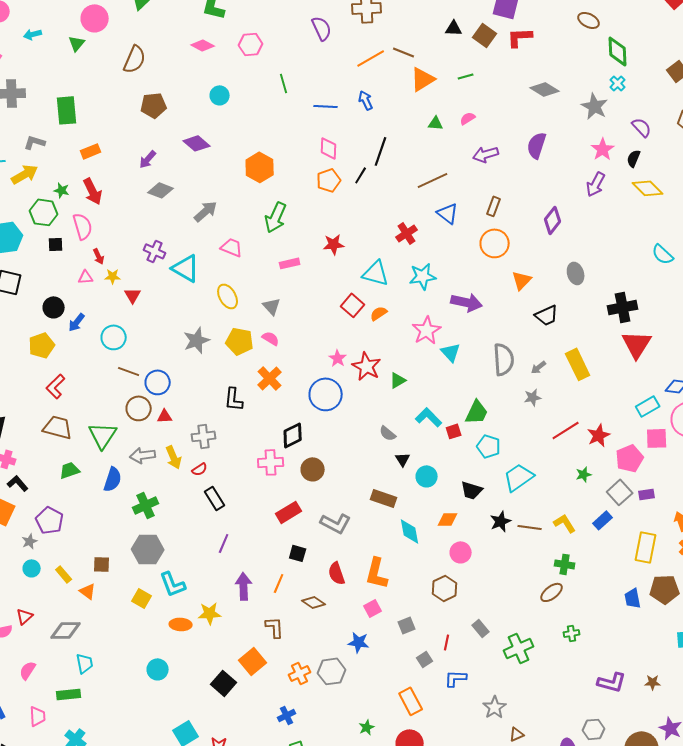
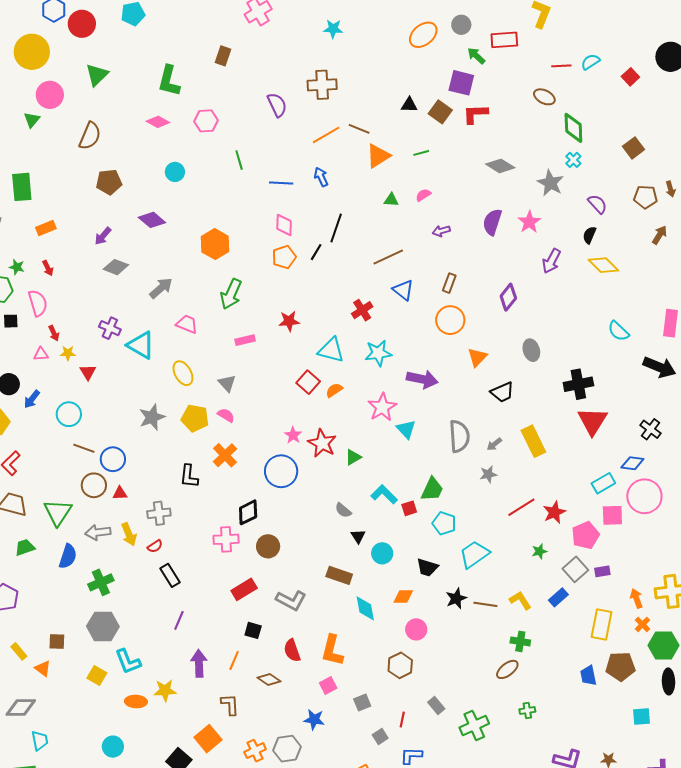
pink star: (603, 149) -> (529, 222), moved
purple arrow: (486, 154) -> (441, 231), size x0.7
red arrow: (93, 191) -> (48, 268), size x0.6

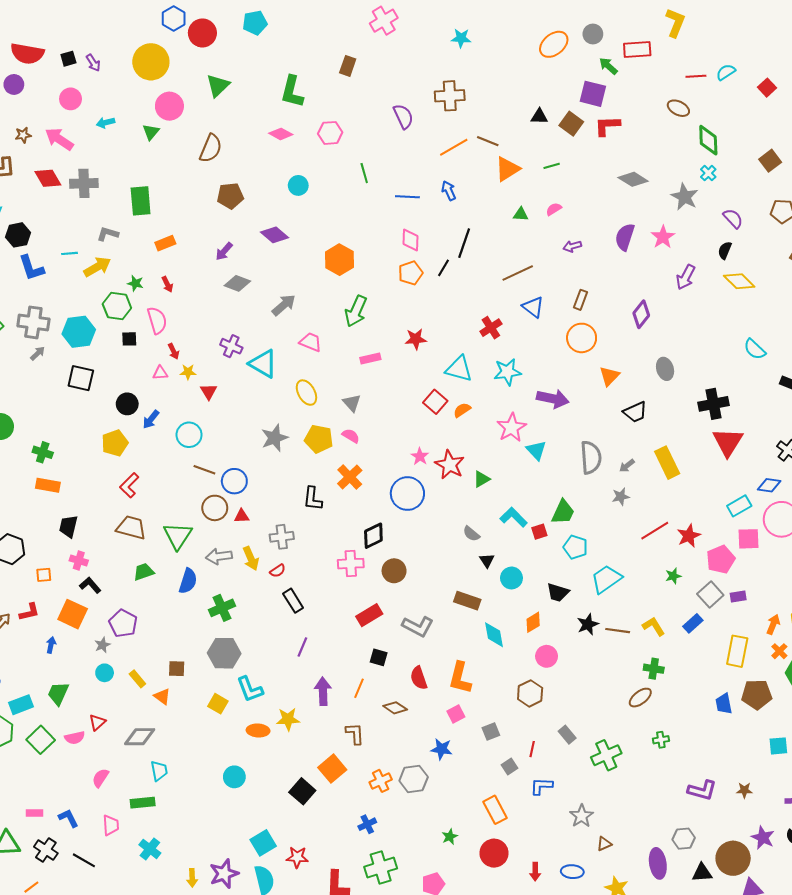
orange diamond: (403, 596) -> (533, 622), turned -30
orange arrow: (636, 598) -> (773, 624), turned 42

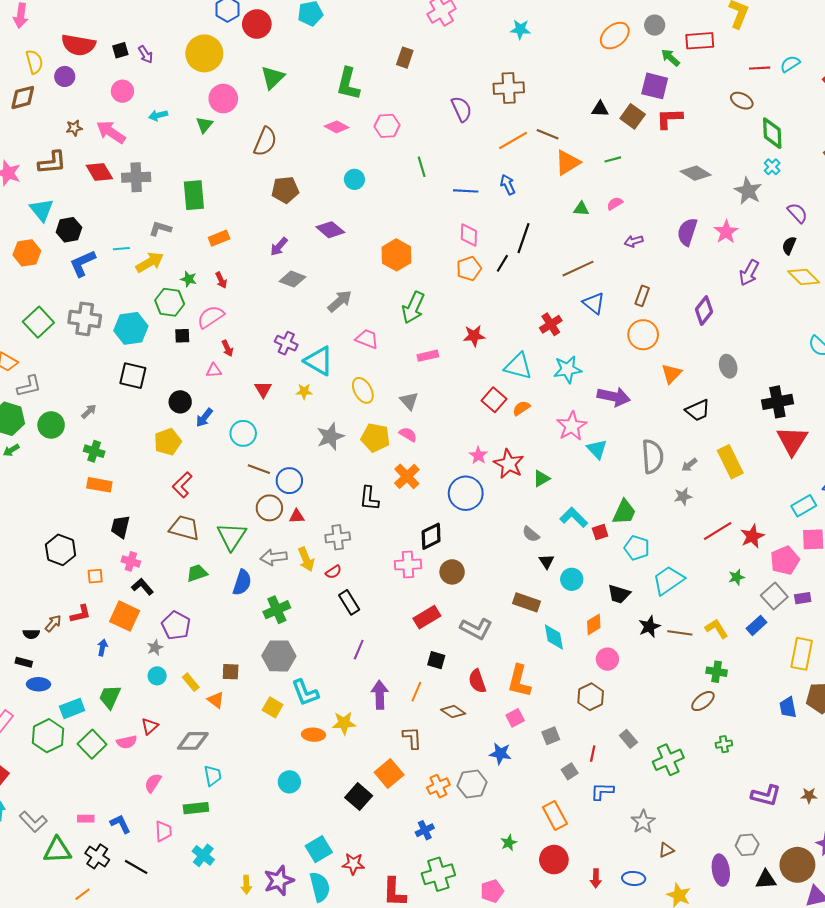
blue L-shape: (31, 268) -> (83, 263), turned 84
pink semicircle: (157, 320) -> (211, 317), turned -108
gray arrow: (38, 353) -> (89, 411), moved
yellow star: (188, 372) -> (304, 391), moved

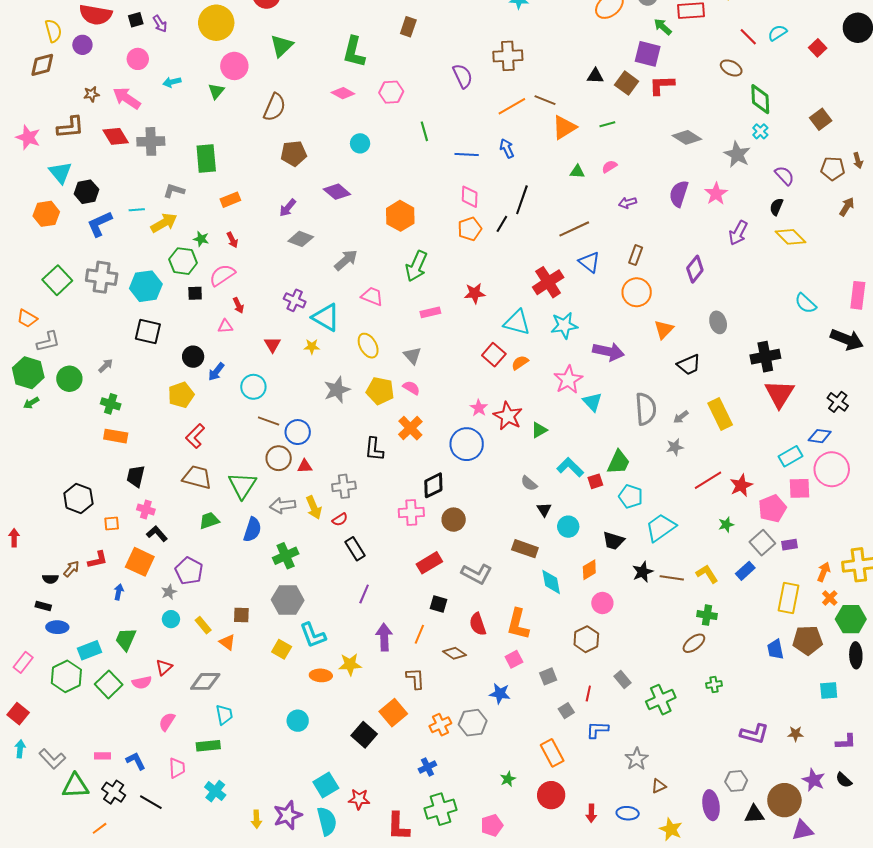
red line: (760, 68) -> (748, 37), turned 48
red cross: (551, 324) -> (548, 282), size x1.4

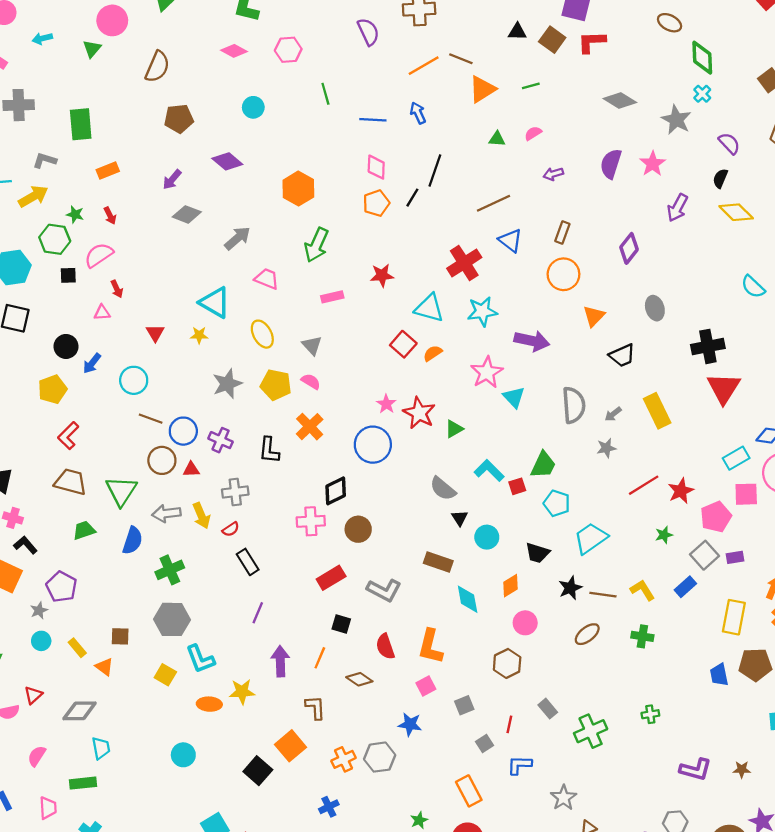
purple cross: (295, 300) -> (221, 440), moved
gray semicircle: (529, 483) -> (443, 489), size x1.4
brown ellipse: (694, 643) -> (587, 634), moved

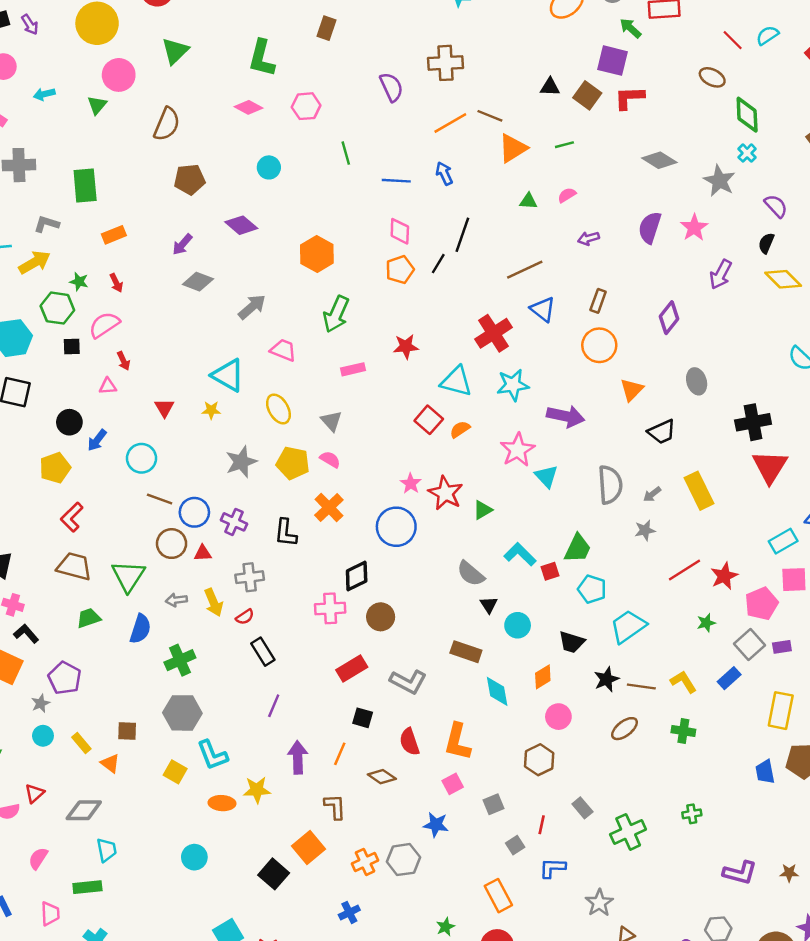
gray arrow: (166, 513) -> (176, 600), size x0.7

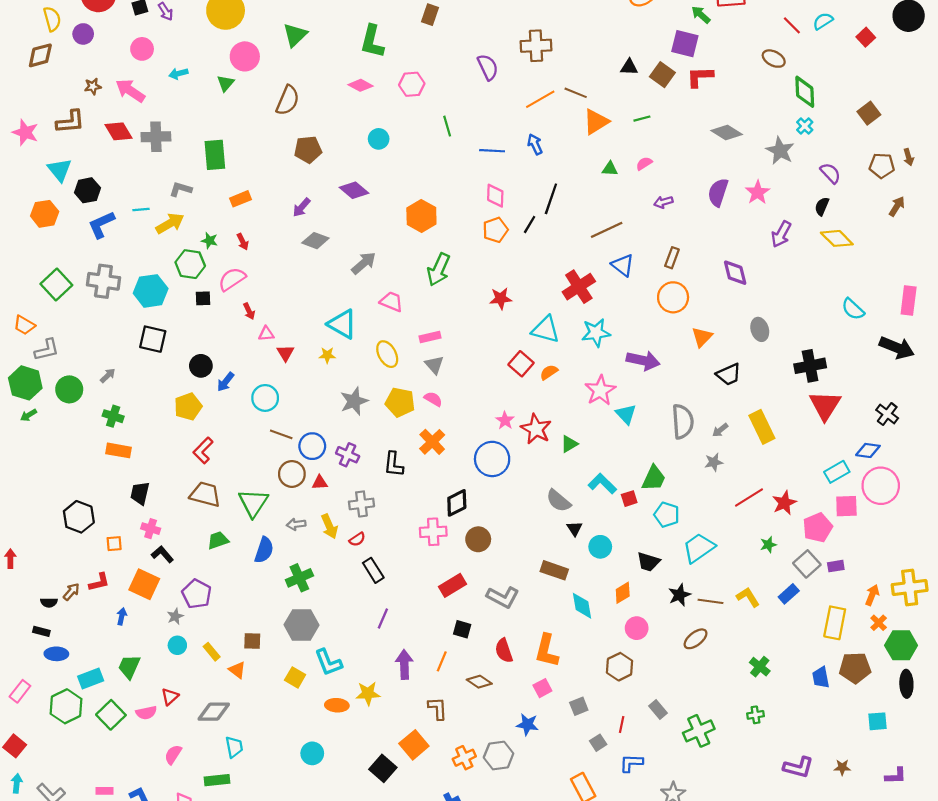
purple diamond: (669, 318) -> (735, 273), turned -52
pink rectangle: (353, 369) -> (430, 337), moved
pink triangle: (108, 386) -> (266, 334), moved
green cross: (683, 731) -> (760, 667), moved, turned 30

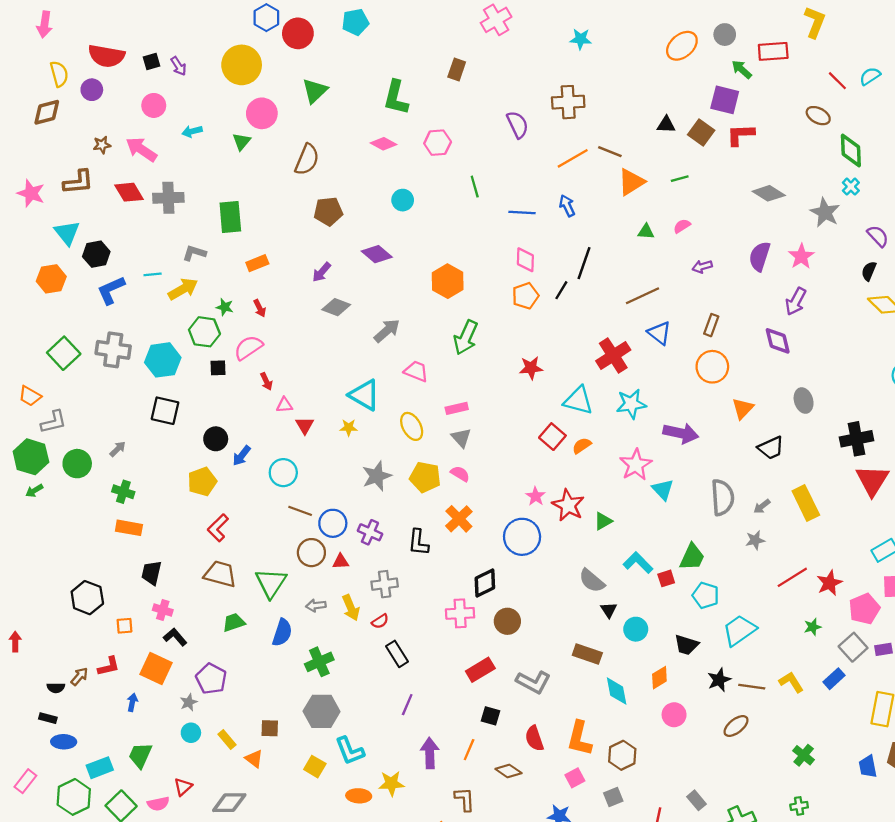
purple arrow: (781, 234) -> (796, 301), moved
brown hexagon: (620, 667) -> (622, 755), moved

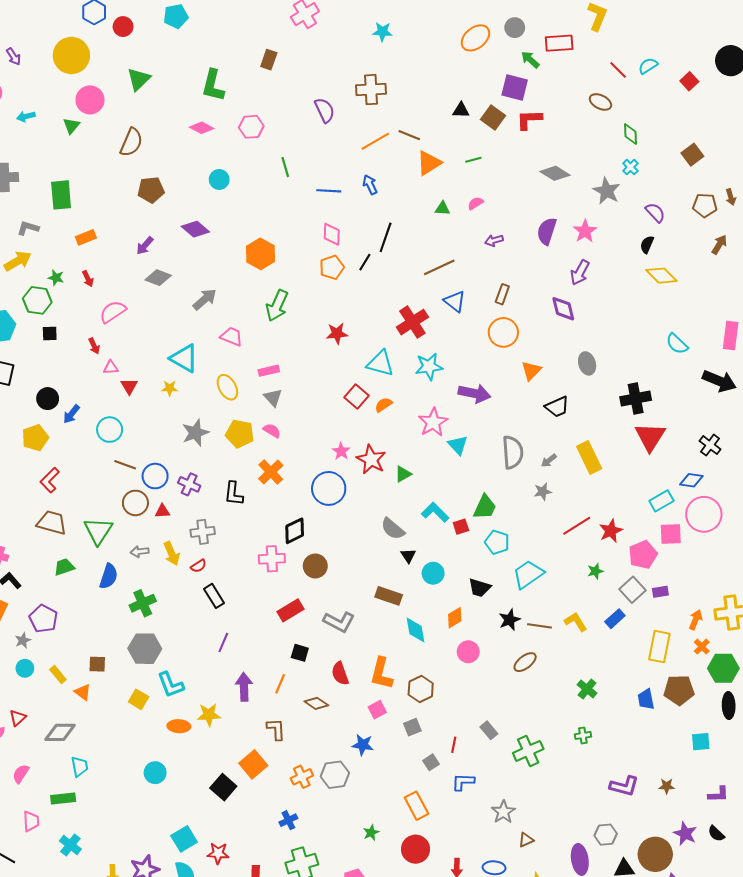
red circle: (298, 33) -> (123, 27), size x0.7
green diamond: (851, 151) -> (630, 134), size x0.7
pink semicircle: (248, 348) -> (113, 312), moved

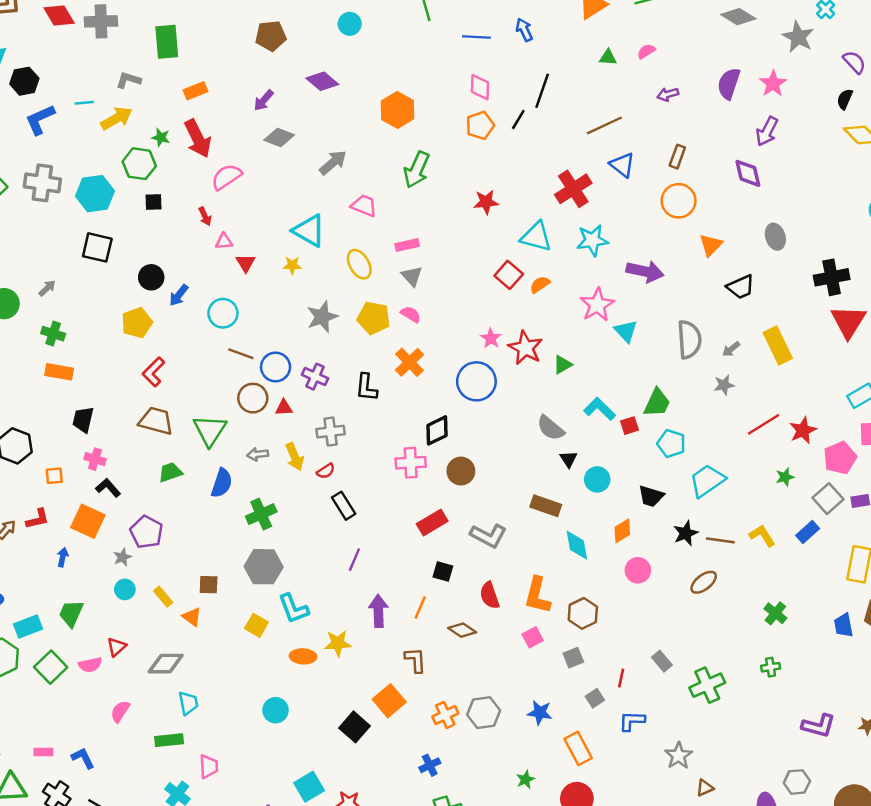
red arrow: (88, 279) -> (198, 139), size x2.0
blue star: (363, 745) -> (540, 713), moved
pink trapezoid: (31, 821) -> (209, 766), moved

